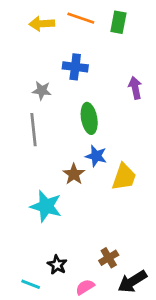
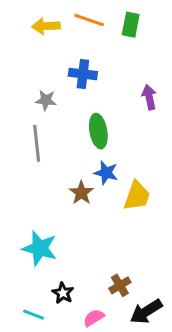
cyan star: (46, 206) -> (40, 248), moved

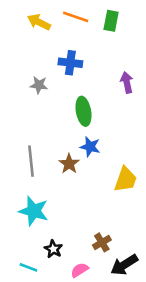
yellow arrow: (46, 26) -> (39, 22), turned 30
gray line: (37, 143) -> (31, 161), moved
yellow trapezoid: (137, 196) -> (125, 180), moved

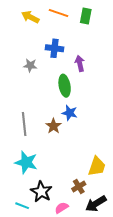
purple arrow: (127, 82) -> (80, 63), moved
yellow trapezoid: (125, 180) -> (97, 166), moved
black star: (53, 249) -> (41, 192), size x1.5

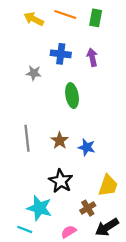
purple arrow: (80, 63) -> (92, 57), moved
blue star: (70, 113) -> (87, 147), moved
cyan star: (26, 162) -> (39, 208), moved
black star: (41, 192) -> (61, 181), moved

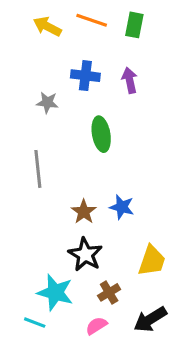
gray line: (27, 138) -> (38, 169), moved
brown star: (60, 141) -> (84, 212), moved
brown cross: (88, 208) -> (109, 292), moved

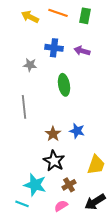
purple arrow: (130, 80) -> (82, 51), turned -63

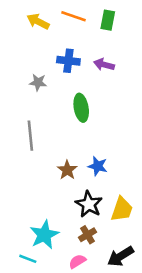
black star: (54, 161) -> (89, 204), moved
cyan star: (35, 185) -> (44, 235), turned 30

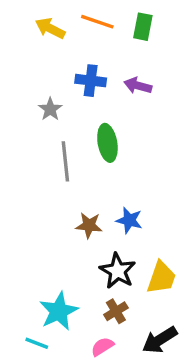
gray star: (38, 82) -> (50, 109), turned 30
gray line: (30, 136) -> (65, 161), moved
brown star: (67, 170) -> (89, 225), turned -30

